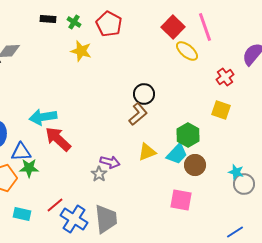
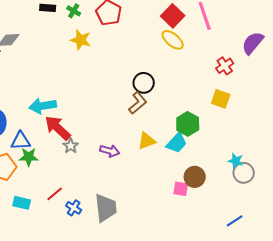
yellow ellipse: (187, 51) -> (173, 40), moved
brown circle: (195, 165) -> (195, 177), moved
gray star: (99, 174) -> (71, 146), moved
pink square: (181, 200) -> (181, 189), size x0.7
blue cross: (74, 219) -> (74, 208), size x0.6

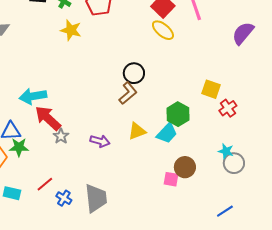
red cross: (225, 66) -> (228, 108), moved

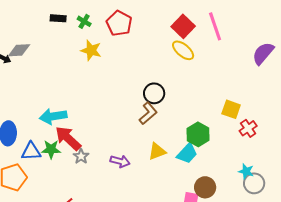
green star: (19, 147) -> (51, 149), moved

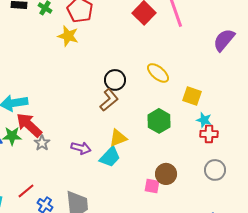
yellow star: (91, 50) -> (68, 36), moved
yellow ellipse: (183, 50) -> (158, 73), moved
red cross: (248, 128) -> (209, 134), moved, turned 36
cyan trapezoid: (187, 153) -> (110, 157), moved
cyan star: (246, 171) -> (204, 120), moved

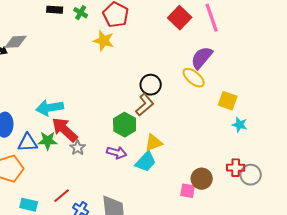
purple semicircle: (224, 40) -> (202, 58), moved
green hexagon: (159, 121) -> (125, 125), moved
red cross: (209, 134) -> (236, 168), moved

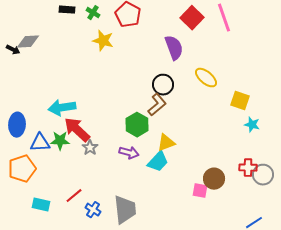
yellow star: (104, 41) -> (103, 41), moved
purple semicircle: (202, 58) -> (174, 48), moved, turned 120

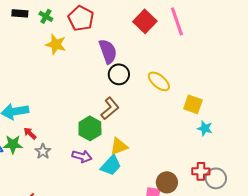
purple semicircle: (174, 48) -> (108, 51), moved
black circle: (163, 85) -> (119, 74), moved
red arrow: (77, 130) -> (30, 133), size x0.5

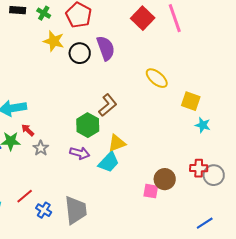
black circle: (119, 74) -> (80, 53), moved

